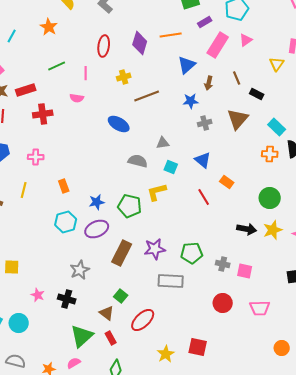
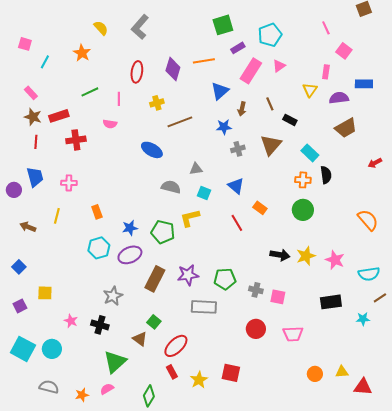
green circle: (270, 198) -> (303, 210), moved
red rectangle: (111, 338) -> (172, 372), moved

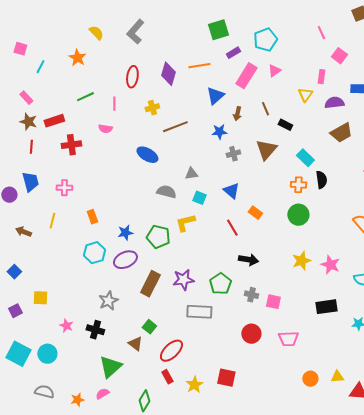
black arrow: (280, 255) -> (248, 260), moved
green pentagon: (225, 279) -> (220, 284), turned -30

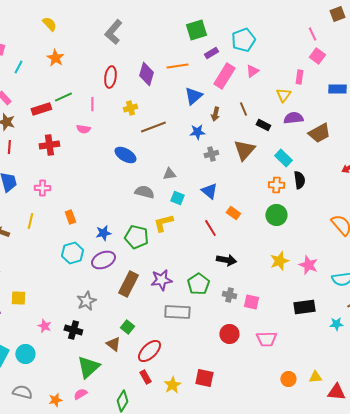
yellow semicircle: (96, 33) -> (49, 24), moved
pink line: (321, 33) -> (312, 34), moved
purple semicircle: (334, 103) -> (293, 118), moved
red rectangle: (54, 121) -> (41, 109), moved

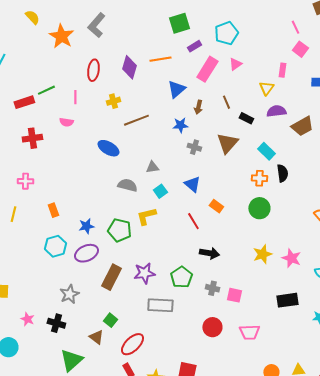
orange star: (55, 58) -> (61, 36), moved, size x1.4
gray cross: (211, 154) -> (194, 147), turned 32
cyan square: (177, 198) -> (160, 191), turned 32

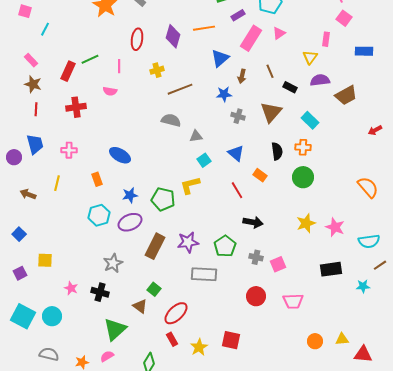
red rectangle: (24, 102) -> (68, 71), turned -48
blue ellipse: (108, 148) -> (120, 155), moved
black semicircle: (282, 173) -> (277, 151), moved
gray semicircle: (127, 185) -> (171, 120), moved
pink square: (234, 295) -> (278, 264), turned -35

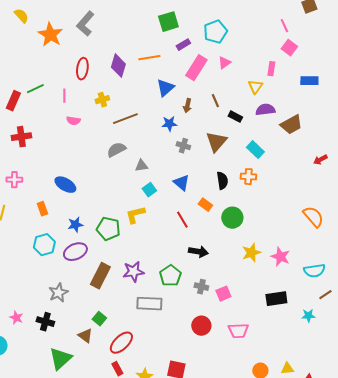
pink semicircle: (110, 91) -> (73, 121), moved
gray semicircle: (171, 120) -> (116, 150), turned -42
green circle: (303, 177) -> (232, 218), moved

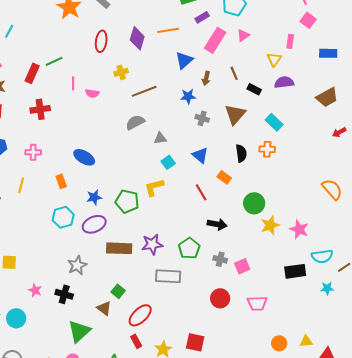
pink line: (64, 96) -> (73, 83), moved
brown trapezoid: (291, 125) -> (327, 97), moved
green circle: (232, 218) -> (254, 203), moved
cyan semicircle: (314, 271) -> (322, 256), moved
brown rectangle: (100, 276) -> (119, 248), turned 65

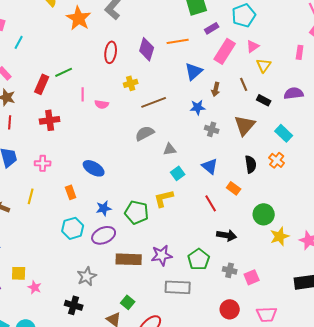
yellow triangle: (274, 59) -> (264, 65), moved
orange cross: (267, 149) -> (277, 160), turned 35
pink star: (35, 290) -> (35, 287), moved

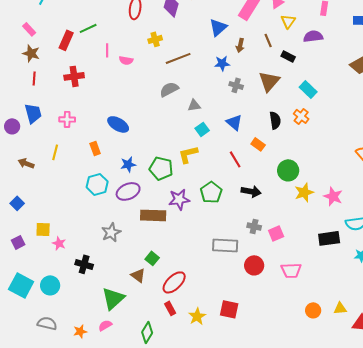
purple semicircle: (294, 93) -> (313, 36), moved
purple star: (162, 255) -> (179, 199), moved
green pentagon: (199, 259) -> (211, 192), moved
gray rectangle: (178, 287) -> (225, 245), moved
black cross: (74, 305) -> (84, 264), moved

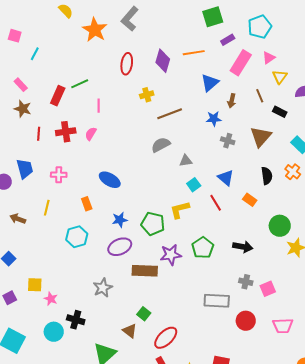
pink semicircle: (126, 60) -> (91, 134), moved, turned 112
red line: (34, 78) -> (39, 134), moved
red line: (235, 159) -> (216, 203), moved
cyan hexagon: (97, 184) -> (77, 237), moved
cyan circle: (50, 285) -> (54, 332), moved

